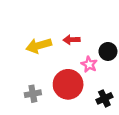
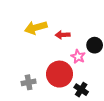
yellow arrow: (39, 46) -> (36, 28), moved
black cross: (104, 98) -> (81, 90), moved, turned -32

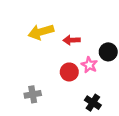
red circle: (60, 74) -> (69, 72), moved, size x0.6

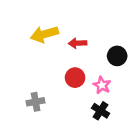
pink star: (89, 65) -> (102, 85), moved

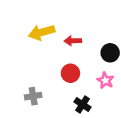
pink star: (102, 85) -> (105, 80), moved
black cross: (101, 111) -> (82, 105), moved

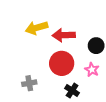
red arrow: (73, 41) -> (64, 35), size x1.5
red circle: (70, 73) -> (62, 63), size x1.5

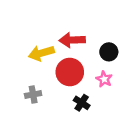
yellow arrow: (37, 28) -> (41, 53), moved

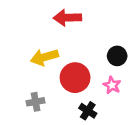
red arrow: (72, 40) -> (67, 18), moved

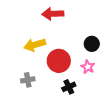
black cross: (88, 111) -> (69, 87), turned 32

